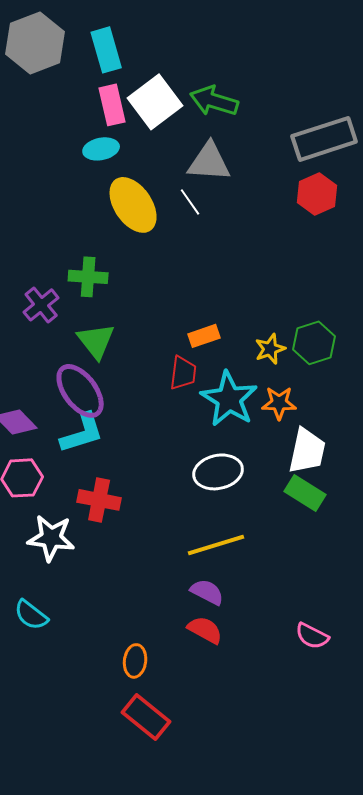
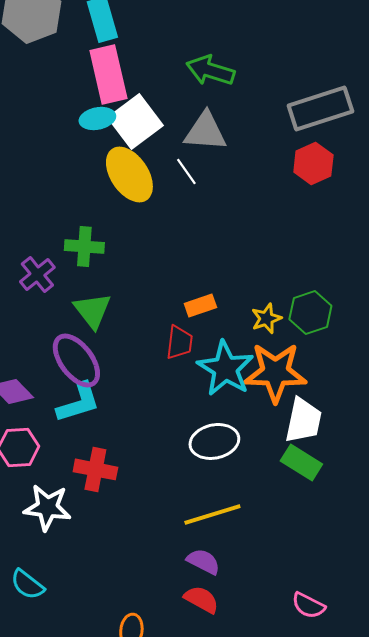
white square: (155, 102) -> (135, 121), moved
pink rectangle: (112, 105) -> (108, 74), size x1.4
orange star: (279, 403) -> (275, 372), size x1.8

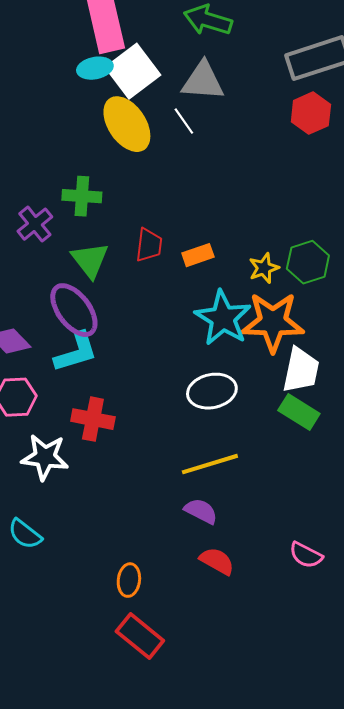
red trapezoid: (179, 342) -> (149, 245), moved
red semicircle: (201, 599) -> (217, 561), moved

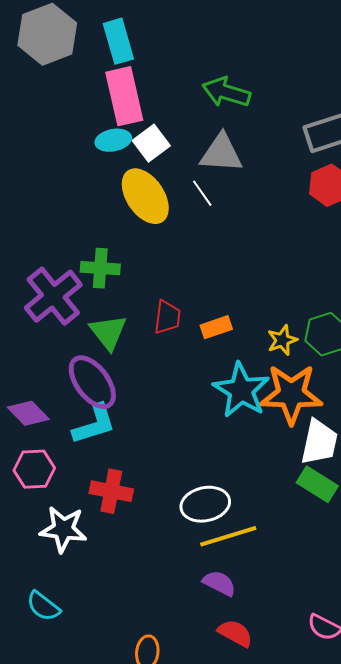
white square: (133, 71) -> (151, 143), size x0.7
purple cross: (35, 224) -> (53, 296), size x1.6
white ellipse: (212, 391) -> (205, 504), moved

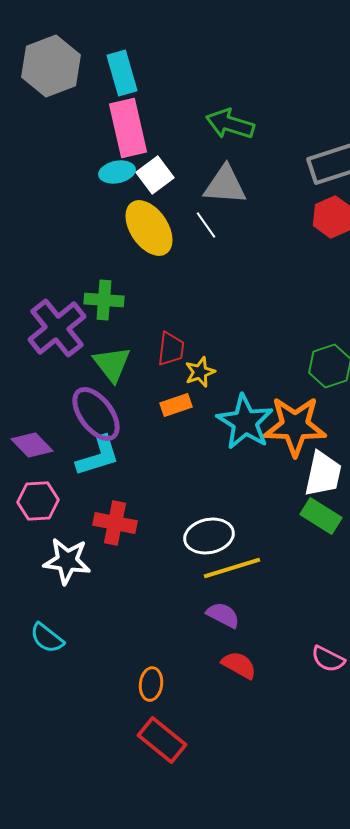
orange rectangle: (216, 327) -> (176, 405), moved
yellow star: (282, 340) -> (200, 372), moved

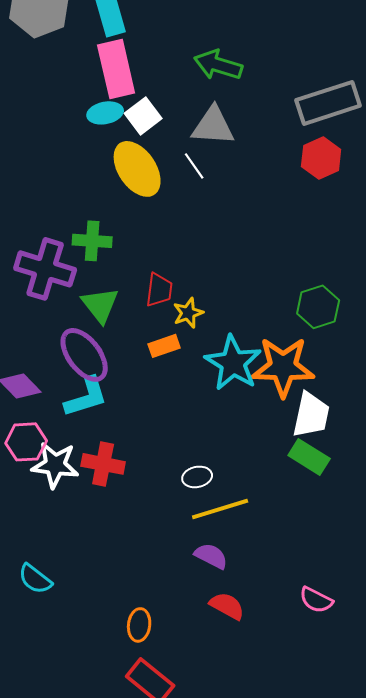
purple cross: (57, 328) -> (45, 269), turned -34
white ellipse: (209, 536) -> (197, 477), size x0.6
white star: (67, 561) -> (55, 465), moved

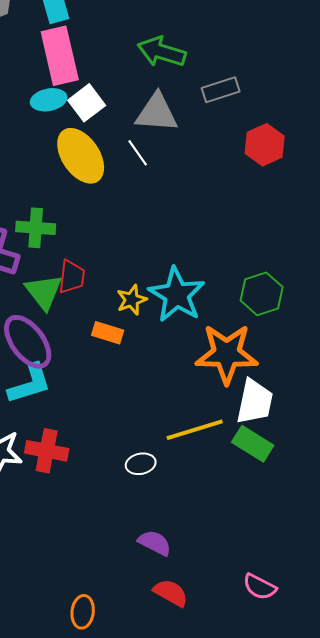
gray rectangle: (328, 103) -> (221, 90), moved, size x0.6
red trapezoid: (159, 290) -> (72, 277), moved
orange rectangle: (164, 346) -> (108, 333), turned 36
cyan star: (233, 363) -> (177, 295), moved
yellow line: (220, 509) -> (195, 430), moved

